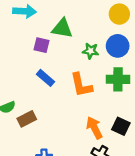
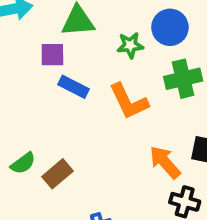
blue rectangle: (46, 78) -> (73, 87), moved

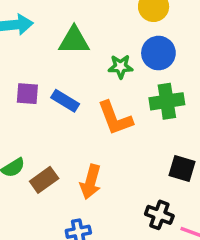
purple square: (52, 55) -> (27, 94), moved
orange arrow: (165, 162) -> (91, 182), moved, turned -128

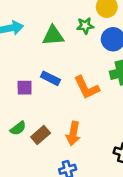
green star: (120, 67) -> (85, 26), moved
purple square: (27, 94) -> (25, 88), moved

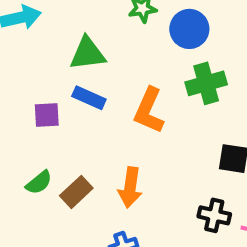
green triangle: (53, 36) -> (88, 54), moved
orange L-shape: (87, 88) -> (149, 110), turned 52

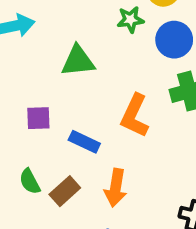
blue rectangle: (89, 98) -> (84, 142), moved
green semicircle: (39, 182) -> (30, 181), turned 100

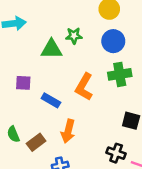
green star: (130, 20) -> (74, 36), moved
green semicircle: (30, 181) -> (13, 134), moved
brown rectangle: (65, 191) -> (36, 142), moved

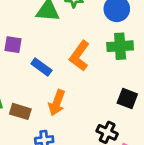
brown rectangle: (36, 142) -> (20, 111), turned 48

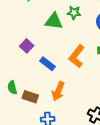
purple square: (13, 45) -> (27, 46), turned 32

